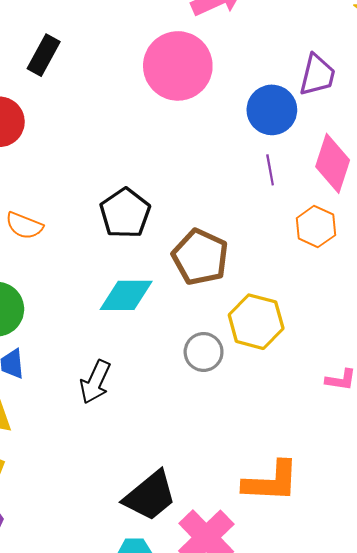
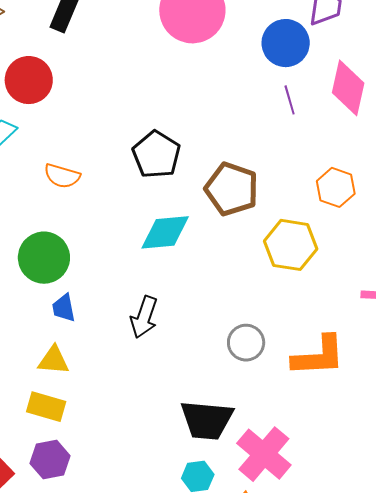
orange hexagon: (316, 227) -> (336, 187), moved
gray circle: (204, 352) -> (246, 343), moved
orange L-shape: (271, 482) -> (319, 356), moved
black trapezoid: (150, 496) -> (207, 420), turned 50

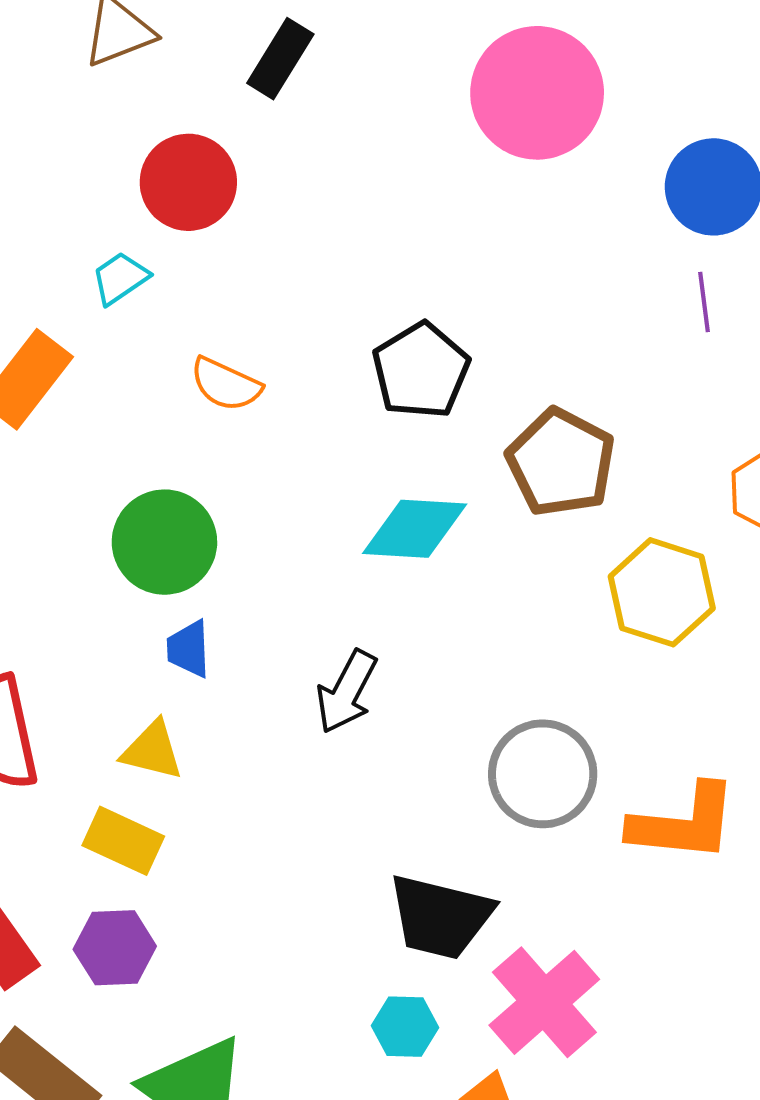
gray circle: (246, 343) -> (543, 774), size x1.4

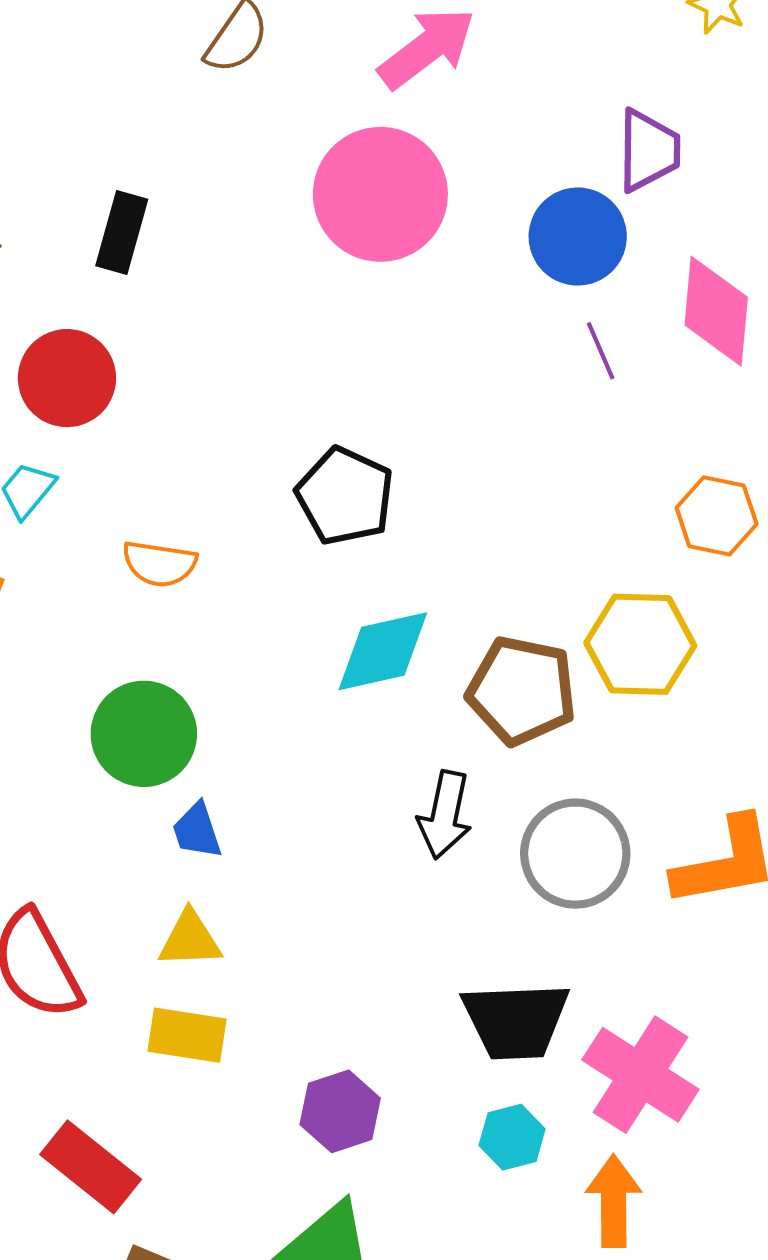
brown pentagon: (561, 462) -> (522, 691), moved
black arrow: (347, 692) -> (445, 815), moved
purple hexagon: (115, 948) -> (340, 1111), moved

